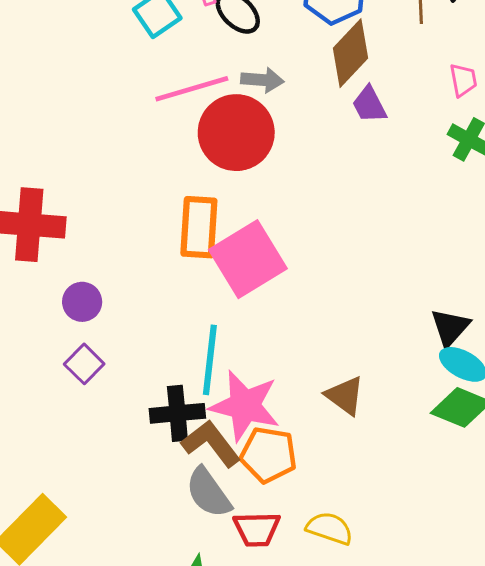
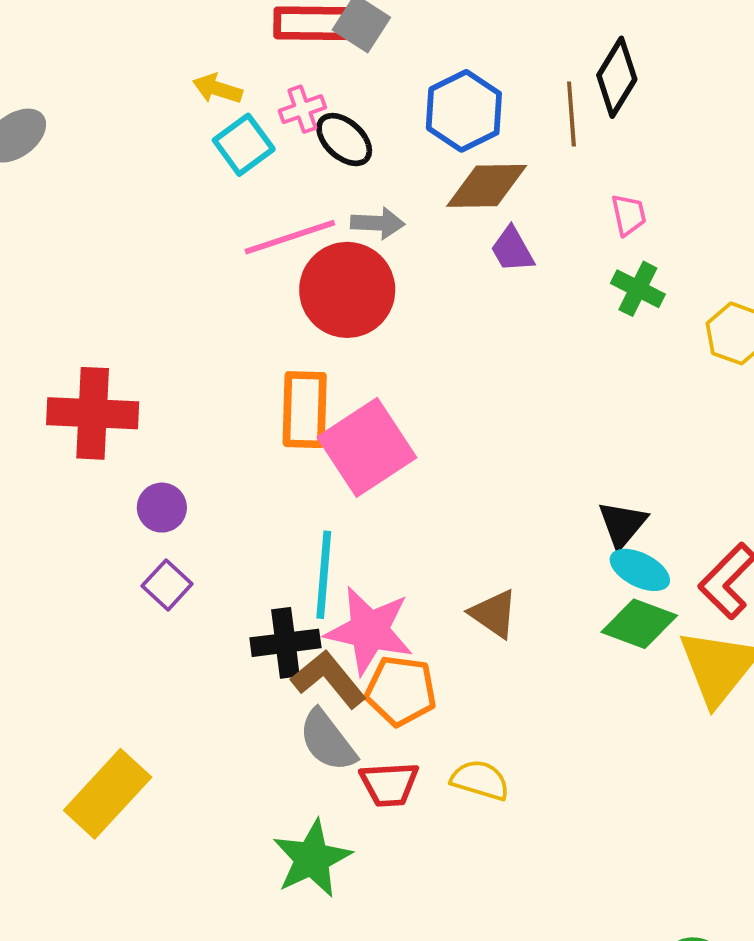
brown diamond: (350, 53) -> (487, 186), turned 48

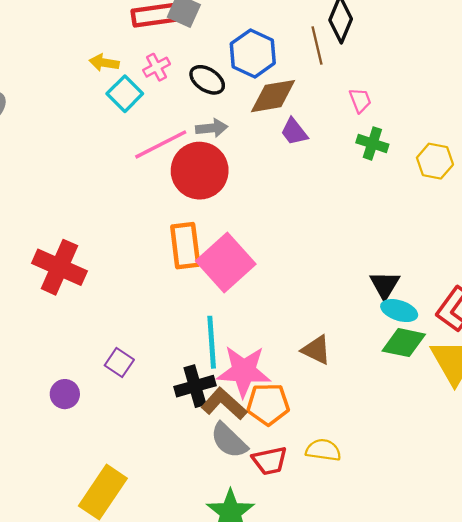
black ellipse: (344, 140) -> (207, 80), moved
red cross: (93, 413) -> (59, 267), turned 30
purple circle: (162, 508) -> (65, 394), moved

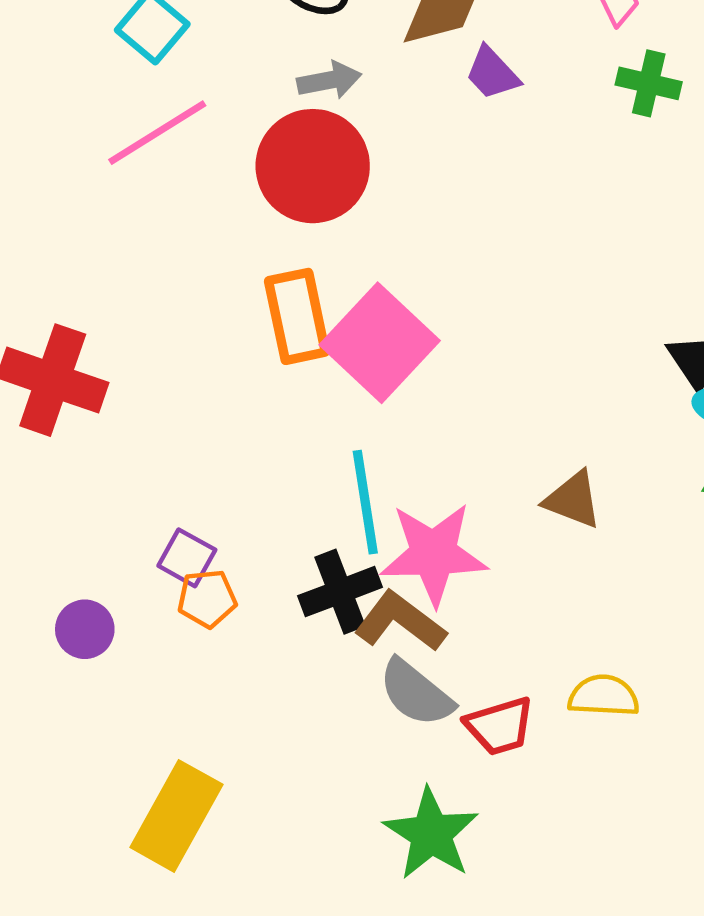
pink line: (161, 144) -> (157, 133), moved
orange pentagon: (268, 404) -> (207, 599), moved, size x0.7

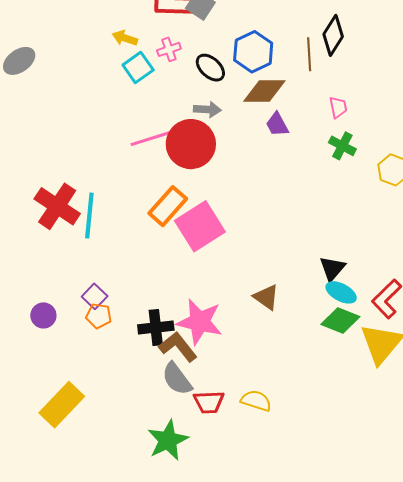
pink line: (157, 133) -> (154, 137), moved
orange rectangle: (297, 316) -> (168, 206), turned 39
brown triangle: (573, 500) -> (266, 297), moved
cyan line: (365, 502) -> (89, 215), moved

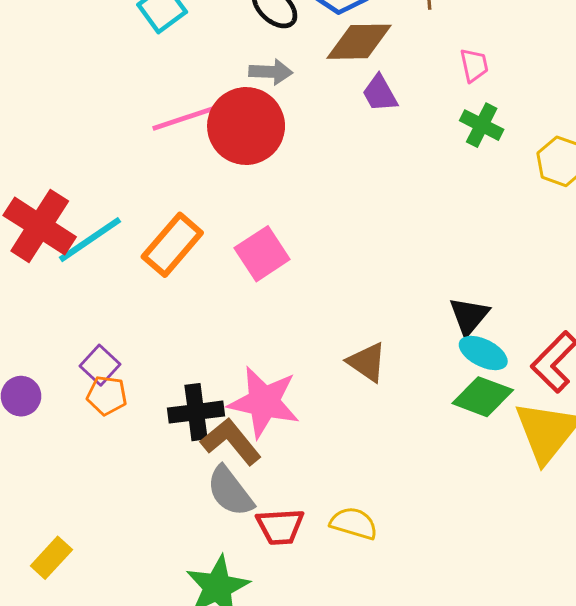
orange rectangle: (168, 206) -> (172, 245), moved
cyan line: (89, 215) -> (90, 240), turned 51
pink square: (200, 226) -> (262, 254), size x0.7
yellow rectangle: (62, 405) -> (51, 558), moved, size x0.6

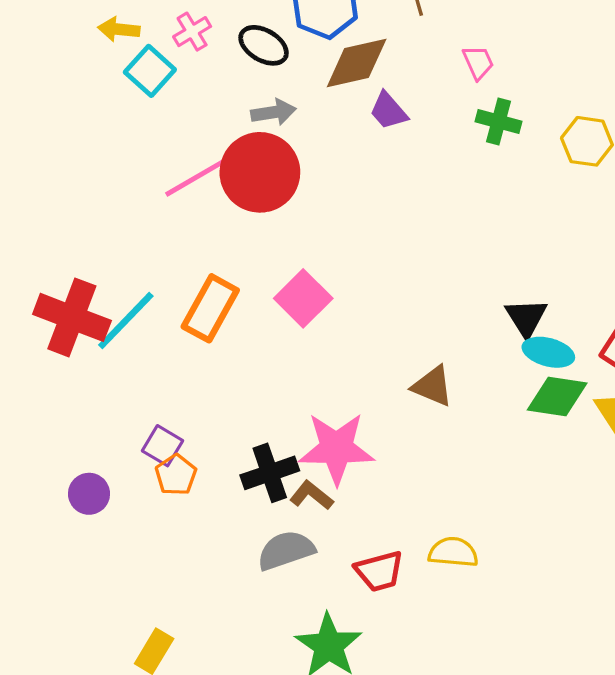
orange pentagon: (107, 395) -> (176, 475), turned -30
brown L-shape: (231, 441) -> (311, 495), size x0.7
gray semicircle: (230, 491) -> (286, 550), moved, turned 120

